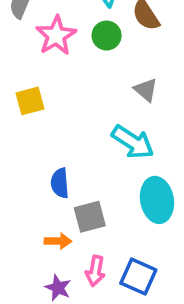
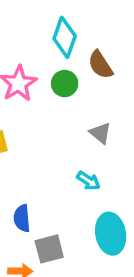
cyan arrow: (133, 142) -> (88, 181), size x0.6

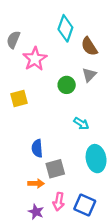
green circle: (65, 84) -> (67, 85), moved
gray triangle: (100, 133) -> (89, 75), moved, turned 35

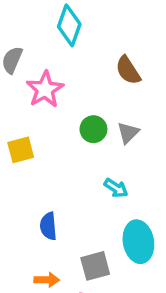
cyan diamond: (65, 28) -> (69, 25), moved
gray triangle: (89, 75) -> (128, 133), moved
gray square: (55, 169) -> (95, 266), moved

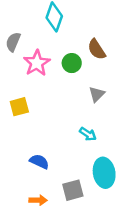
green circle: (93, 129) -> (72, 63), moved
blue semicircle: (48, 226) -> (39, 162), turned 120

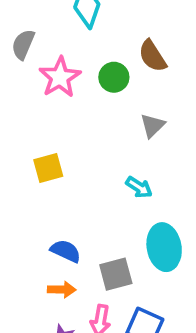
yellow square: (19, 107) -> (48, 168), moved
blue semicircle: (39, 162) -> (66, 251), moved

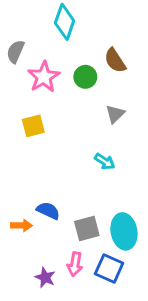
yellow square: (48, 168) -> (33, 126), moved
cyan ellipse: (164, 247) -> (124, 231), moved
orange arrow: (62, 290) -> (21, 225), moved

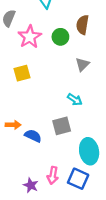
brown semicircle: (115, 60) -> (82, 25), turned 42
orange arrow: (21, 225) -> (13, 125), moved
gray square: (87, 228) -> (62, 126), moved

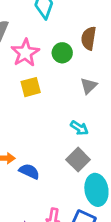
yellow square: (22, 73) -> (31, 87), moved
gray square: (62, 126) -> (78, 160), moved, turned -30

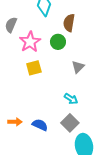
brown semicircle: (89, 38) -> (69, 23), moved
blue semicircle: (29, 171) -> (40, 125), moved

